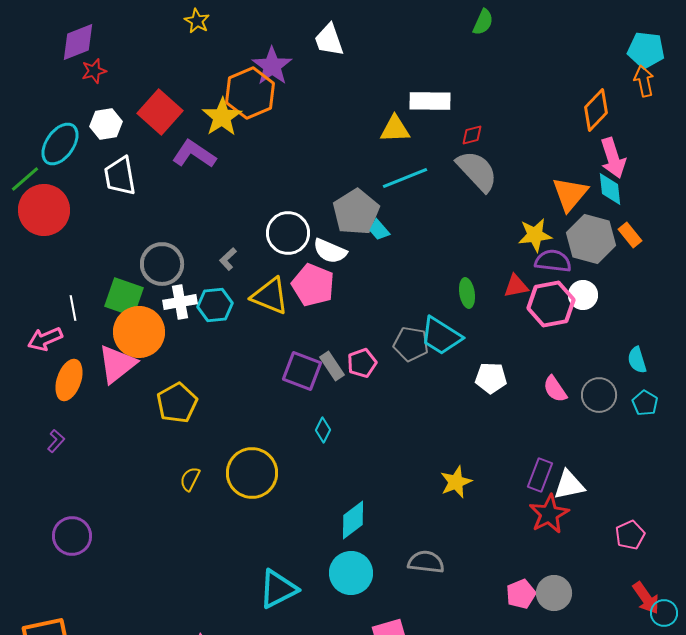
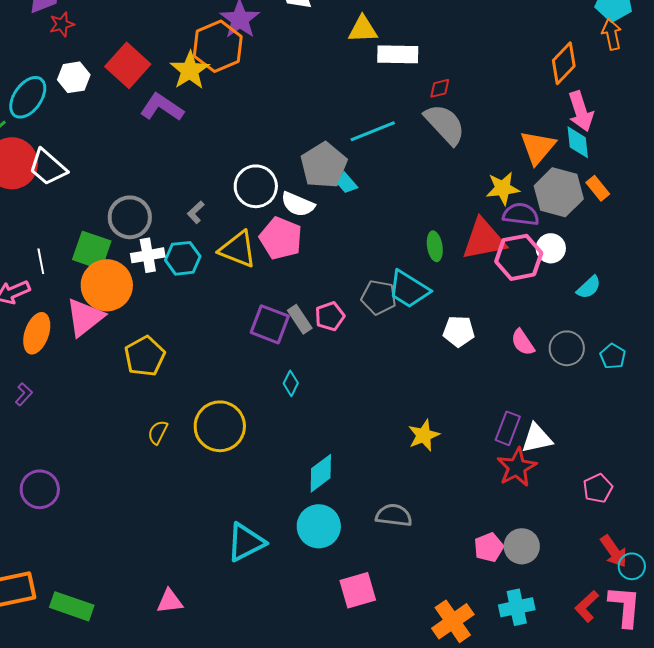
yellow triangle: (395, 129) -> (363, 29), moved
white trapezoid: (120, 176) -> (48, 167), moved, turned -39
red triangle: (516, 286) -> (484, 239), size x1.8
cyan semicircle: (637, 360) -> (589, 287), moved, turned -116

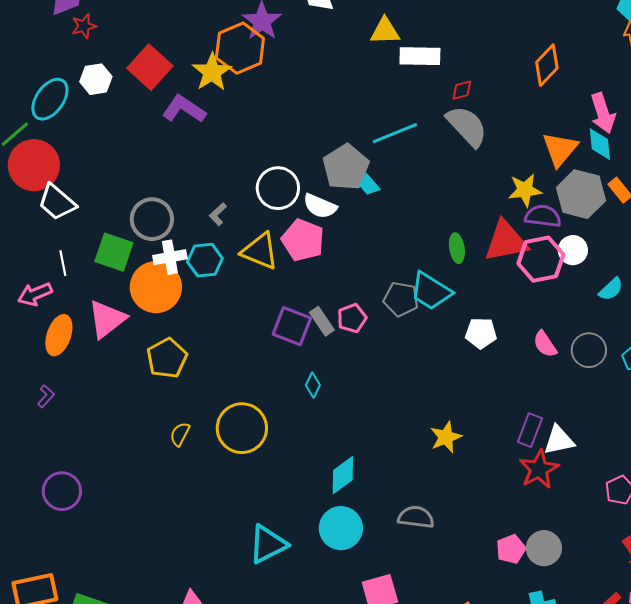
orange diamond: (564, 63) -> (547, 65), moved
white trapezoid: (48, 167) -> (57, 202), moved
orange circle: (107, 285) -> (156, 287), moved

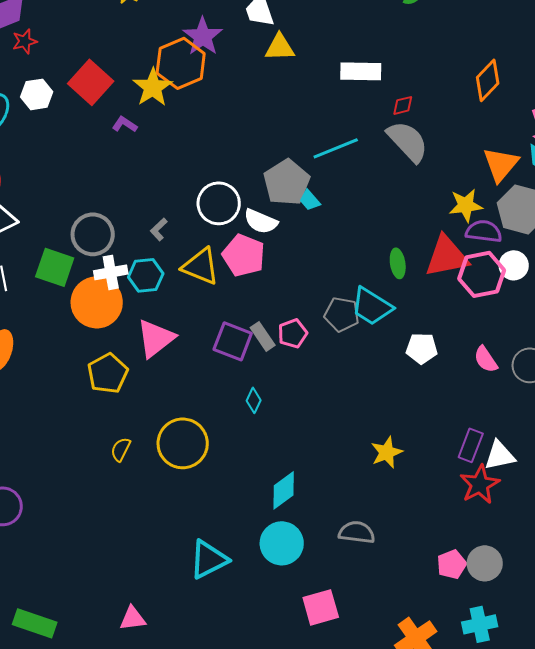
yellow triangle: (385, 31) -> (280, 47), moved
purple L-shape: (184, 109) -> (125, 124), size x0.6
pink triangle: (107, 319) -> (156, 338), moved

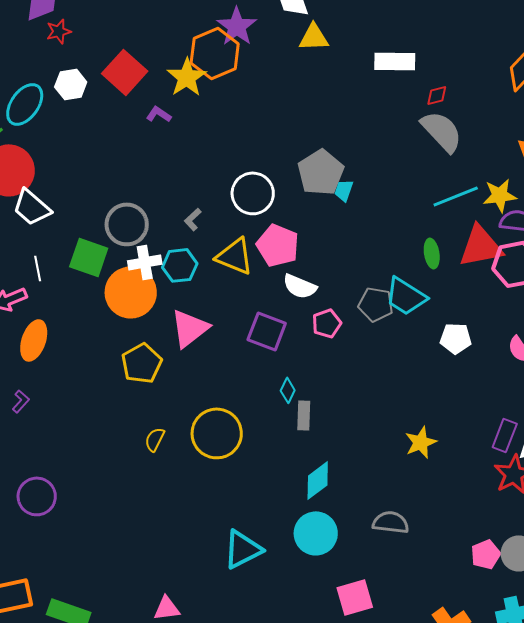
cyan line: (336, 148) -> (456, 196), moved
cyan trapezoid: (310, 200) -> (344, 190), turned 60
white semicircle: (261, 221) -> (300, 286), moved
gray rectangle: (263, 336) -> (304, 415), moved, turned 36

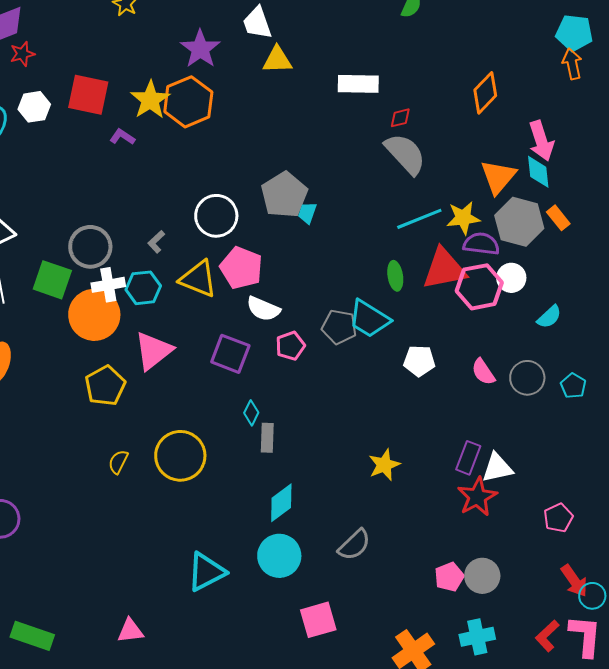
orange hexagon: (215, 53) -> (188, 102), moved
red square: (125, 72) -> (88, 95), turned -30
gray semicircle: (391, 522) -> (354, 545), turned 129

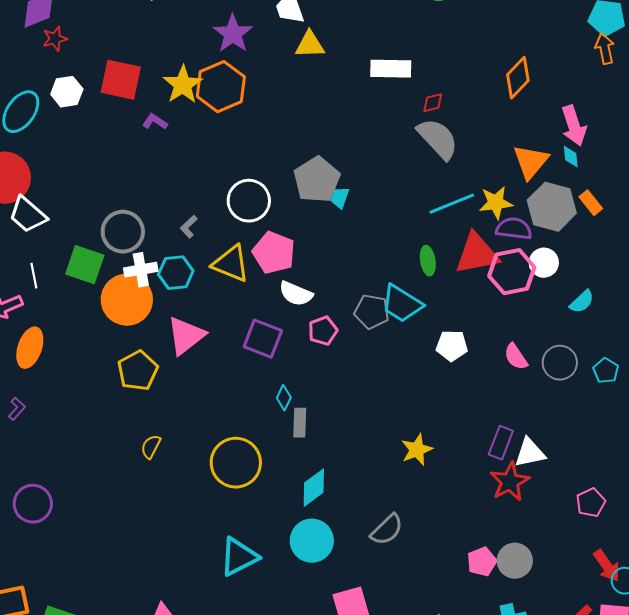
cyan diamond: (538, 172) -> (571, 157), size x0.7
yellow circle: (180, 456) -> (236, 463), moved

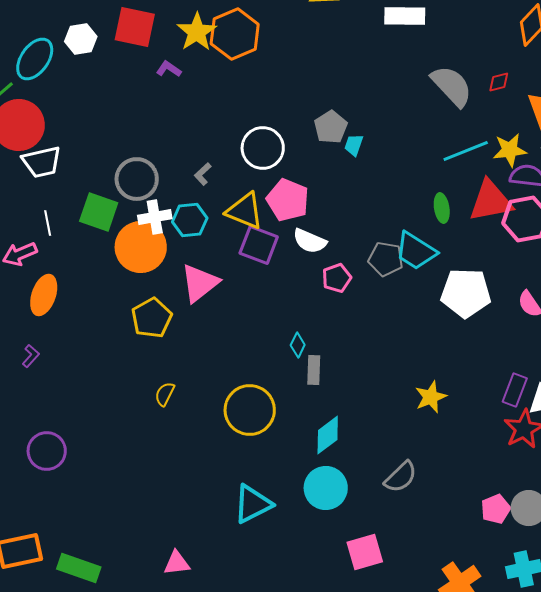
red diamond: (433, 103) -> (499, 82), moved
gray pentagon: (317, 180) -> (331, 127), size x0.7
white trapezoid: (28, 215) -> (42, 162), turned -54
purple square: (263, 339) -> (259, 245), moved
white pentagon: (452, 346) -> (466, 293), size x1.6

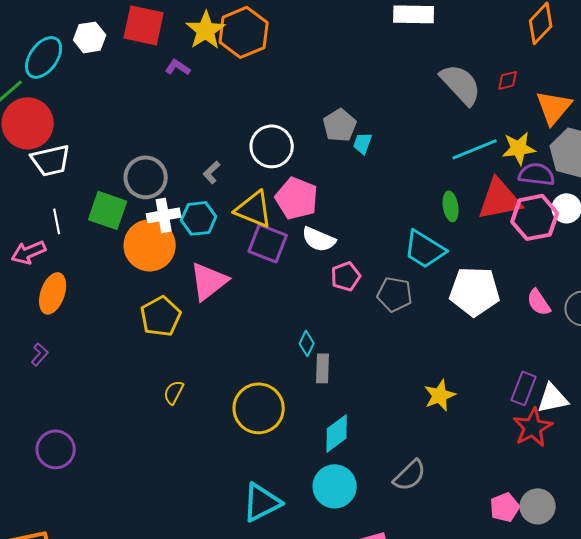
gray pentagon: (386, 259) -> (395, 294), moved

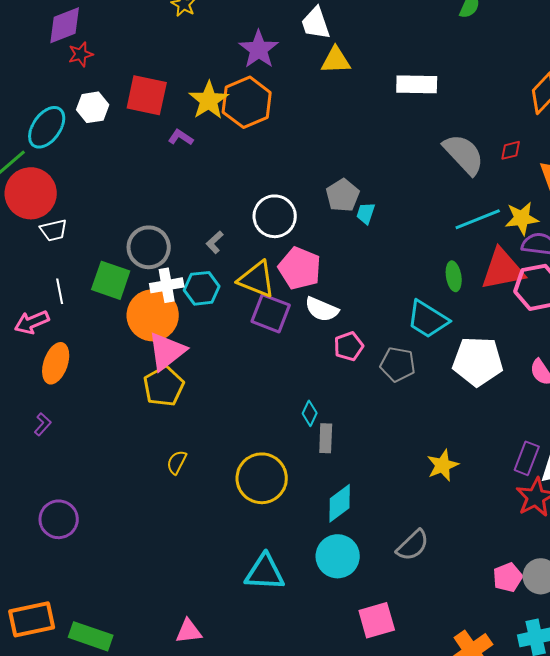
white trapezoid: (51, 160) -> (54, 230), size x0.7
pink triangle: (209, 281) -> (167, 351), moved
cyan triangle: (262, 502) -> (265, 572), turned 30

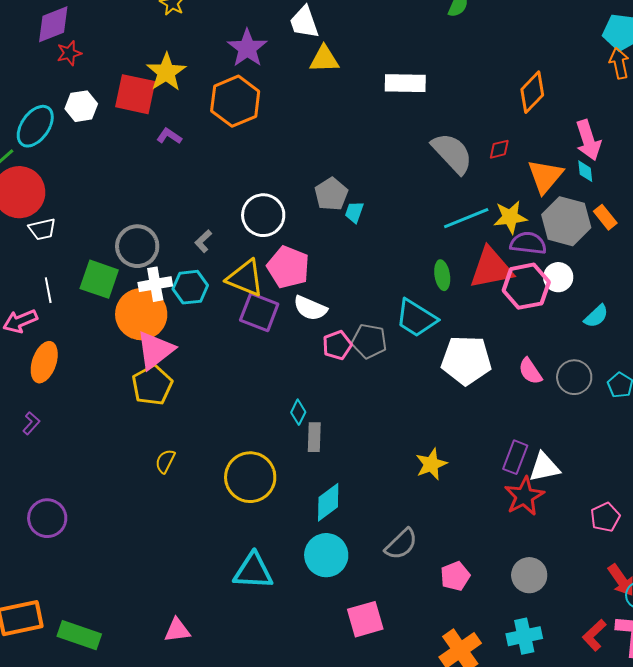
yellow star: (209, 100) -> (166, 72), moved
gray pentagon: (398, 364) -> (369, 341), moved
pink pentagon: (508, 577) -> (455, 576), moved

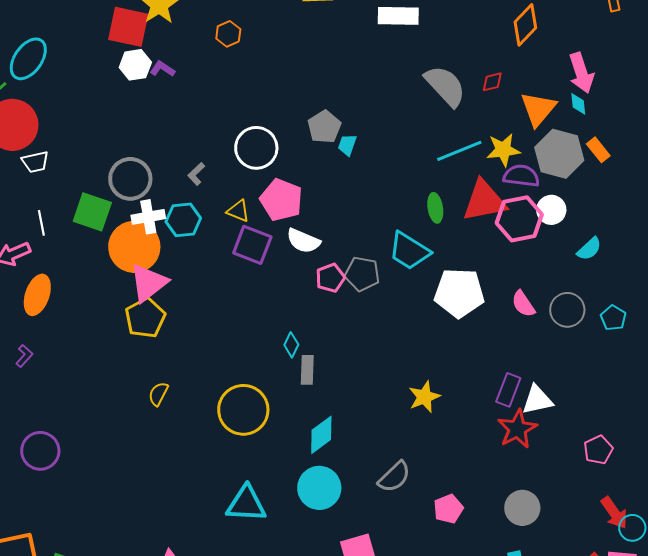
orange hexagon: (235, 101) -> (228, 34), size x0.5
white hexagon: (81, 106) -> (135, 65), moved
yellow triangle: (245, 278) -> (238, 211), size x0.6

